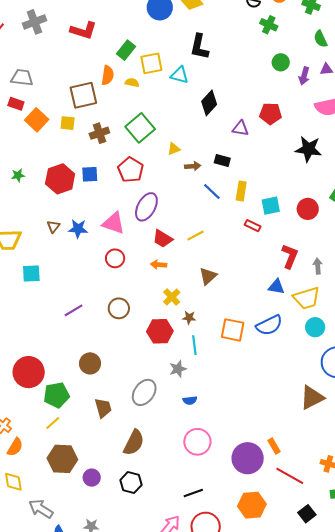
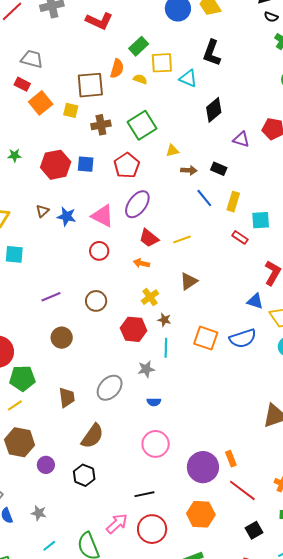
brown circle: (90, 363) -> (62, 338), moved

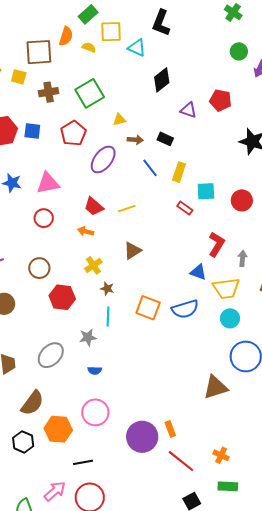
purple ellipse: (137, 204) -> (103, 159), moved
pink triangle: (103, 216) -> (48, 183), turned -40
red hexagon: (134, 329) -> (62, 297), moved
orange hexagon: (201, 514) -> (58, 429), moved

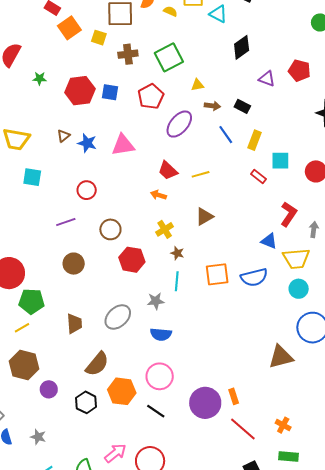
red circle: (44, 218) -> (87, 190), moved
orange square: (148, 308) -> (217, 274), turned -30
blue semicircle: (95, 370) -> (161, 334), size x1.5
black line: (83, 462) -> (156, 411), moved, turned 42

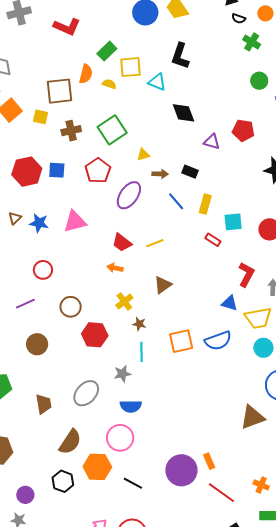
black diamond: (242, 47) -> (184, 113), turned -70
pink circle: (160, 376) -> (120, 438), moved
purple circle: (49, 389) -> (25, 495), moved

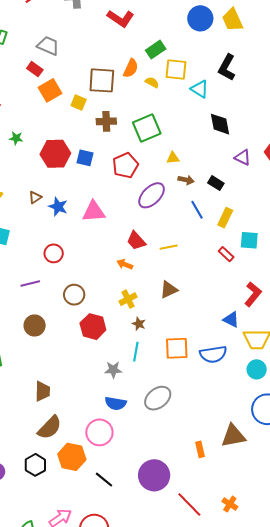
gray ellipse: (86, 393) -> (158, 398), moved
brown trapezoid: (44, 404) -> (43, 391), moved
orange rectangle: (209, 461) -> (200, 449), moved

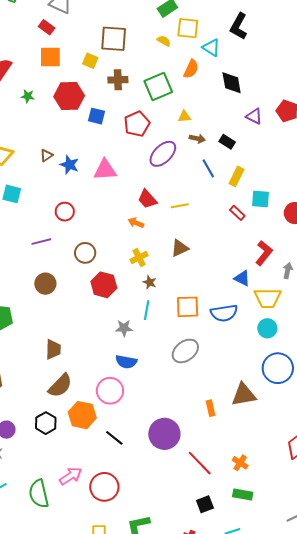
orange semicircle: (131, 68) -> (191, 69), moved
orange square: (50, 90) -> (50, 57), moved, turned 30
red hexagon: (55, 154) -> (69, 96), moved
gray ellipse: (158, 398) -> (185, 351), moved

